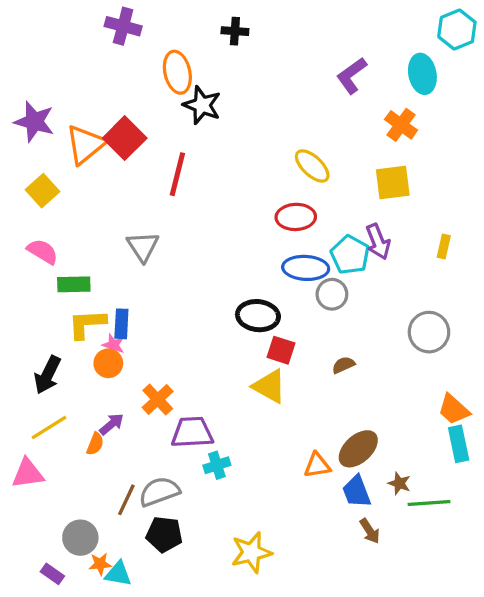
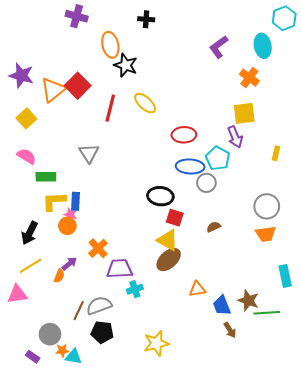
yellow ellipse: (312, 166) -> (145, 103), moved
purple arrow: (378, 242) -> (235, 137), moved
orange trapezoid: (454, 409) -> (266, 234), moved, turned -50
brown ellipse: (358, 449) -> (169, 260), moved
brown star: (399, 483) -> (248, 300), size x1.5

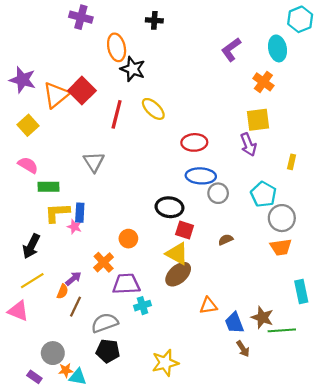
cyan pentagon: (218, 158) -> (263, 194), moved
orange circle: (67, 226) -> (128, 239), moved
pink triangle: (17, 294) -> (18, 311), turned 30
brown line: (79, 311) -> (76, 307), moved

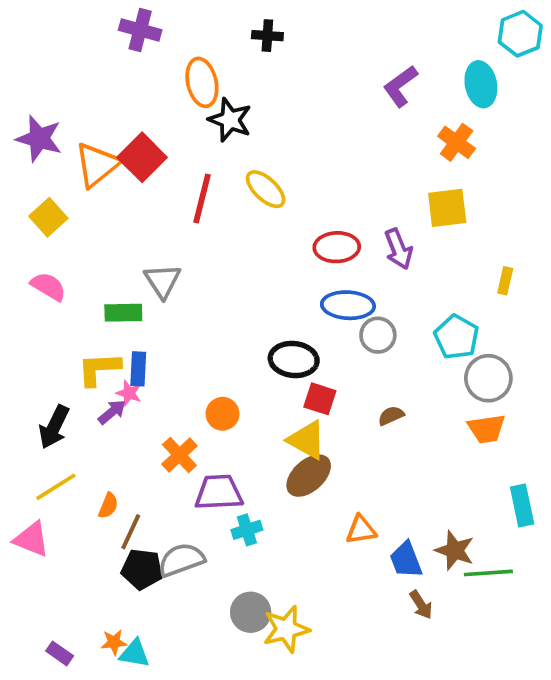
purple arrow: (248, 145) -> (399, 249), moved
green rectangle: (48, 187) -> (123, 313), moved
purple arrow: (73, 279) -> (112, 412), moved
black pentagon: (108, 351) -> (142, 569), moved
gray circle: (53, 353) -> (251, 612), moved

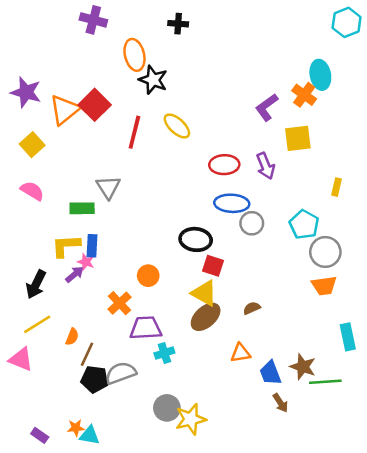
cyan ellipse: (481, 84) -> (320, 75), moved
purple L-shape: (400, 86) -> (267, 107), moved
brown semicircle: (391, 416) -> (252, 308), moved

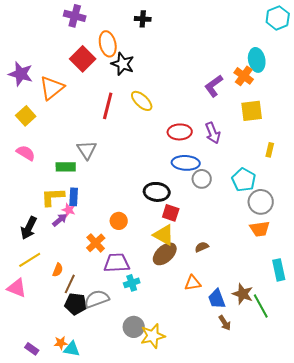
red square: (95, 105) -> (83, 59), moved
yellow square: (298, 138) -> (252, 111), moved
green line: (325, 382) -> (261, 306), turned 65

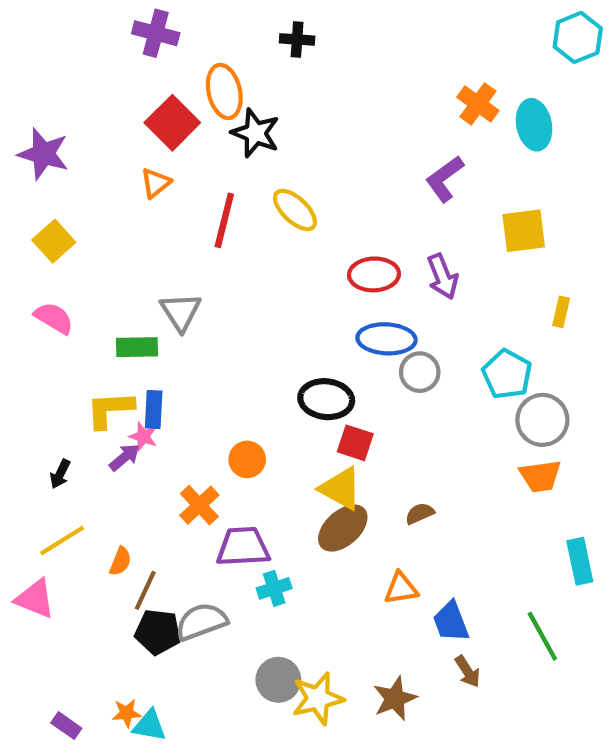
orange cross: (244, 76) -> (478, 104), moved
orange triangle: (52, 88) -> (156, 183), moved, size x0.6
black arrow: (29, 228) -> (60, 474), size x0.6
brown star: (243, 294) -> (395, 699), moved, turned 30

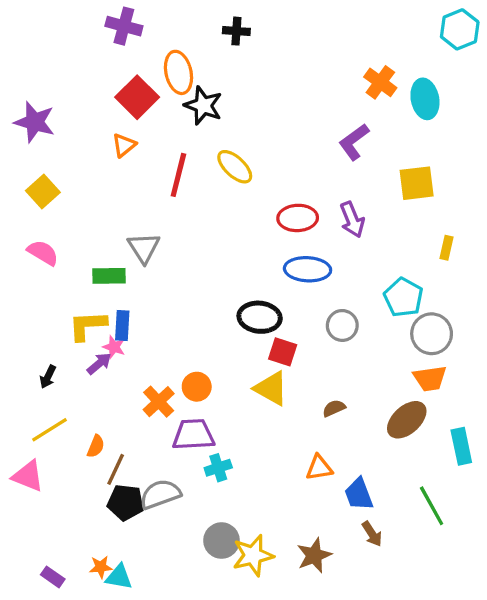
gray circle: (420, 372) -> (342, 325), moved
orange circle: (247, 459) -> (197, 387), moved
brown ellipse: (343, 528) -> (407, 420), moved

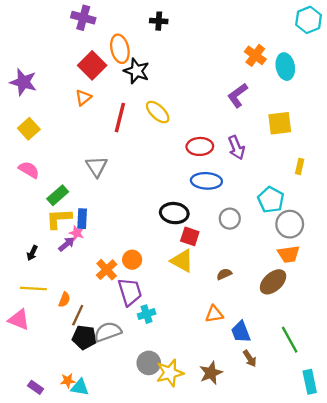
green rectangle: (109, 276) -> (58, 195), moved, turned -40
yellow line: (49, 430) -> (33, 289), turned 35
purple trapezoid: (193, 435) -> (130, 292), turned 76
cyan rectangle: (461, 446) -> (310, 382), moved

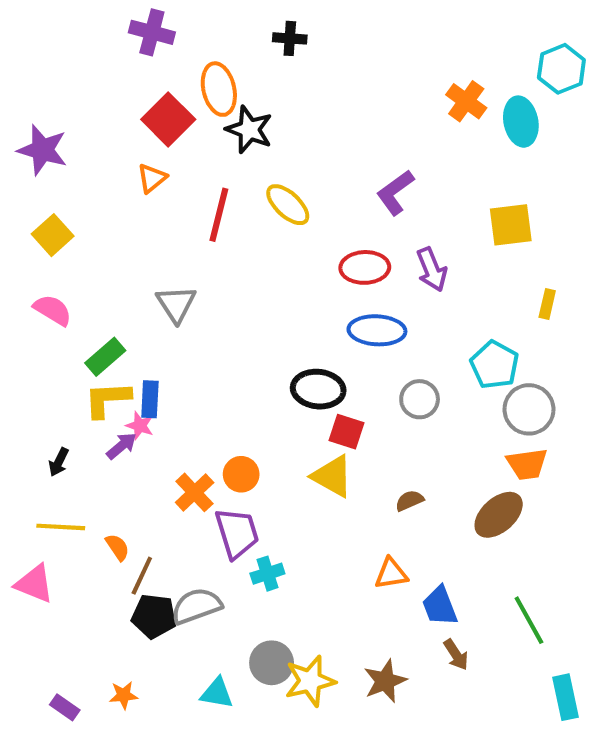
cyan hexagon: (309, 20) -> (561, 69), moved
purple L-shape: (238, 95) -> (395, 192), moved
orange semicircle: (64, 300) -> (117, 547), turned -56
cyan triangle: (80, 387) -> (217, 693), moved

